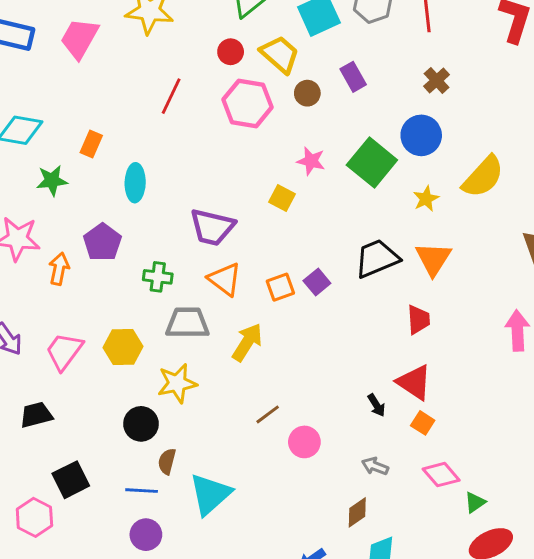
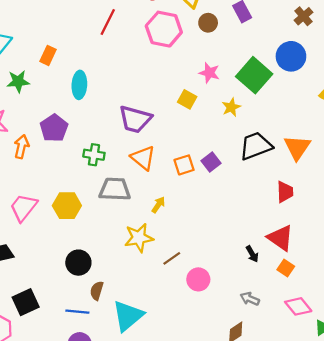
yellow star: (426, 199) -> (231, 107), moved
yellow arrow: (247, 342) -> (158, 205), size x0.6
yellow star: (177, 383) -> (139, 238), moved

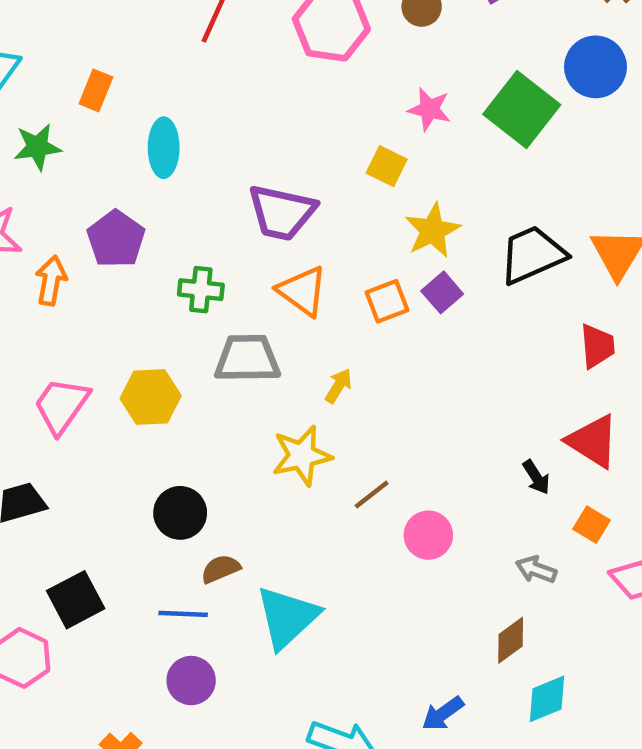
yellow star: (231, 107) -> (433, 231), moved, size x1.4
orange square: (286, 268) -> (592, 525), moved
brown semicircle: (97, 291) -> (221, 569), turned 54

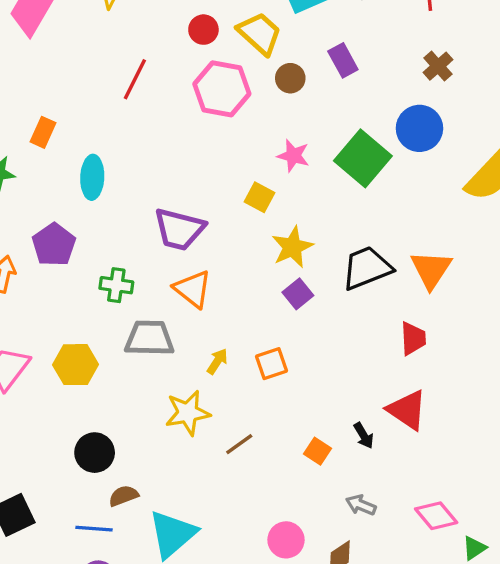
orange square: (387, 301) -> (272, 364), moved
orange square: (592, 525) -> (318, 451), moved
pink circle: (428, 535) -> (286, 540), moved

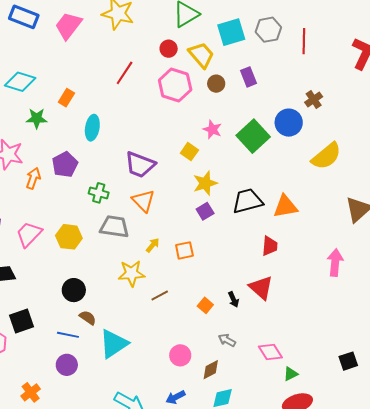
brown cross: (438, 66) -> (314, 100), moved
orange triangle: (431, 269) -> (285, 206), turned 40
brown semicircle: (124, 496) -> (88, 318), turned 48

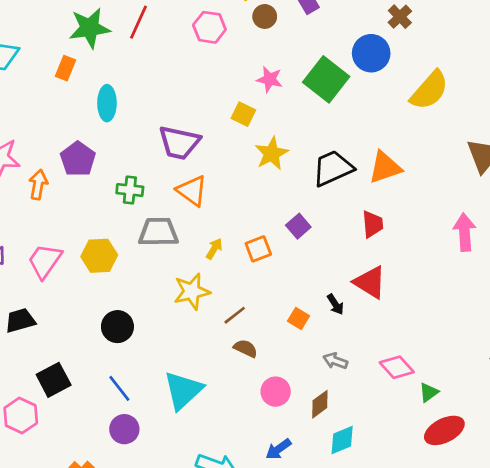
pink hexagon: (175, 85) -> (209, 27), size x0.7
green star: (37, 118) -> (90, 28), moved, size x1.4
purple square: (205, 211) -> (298, 226), moved
brown semicircle: (88, 318) -> (246, 348), moved
blue line: (68, 335) -> (119, 388), turned 50

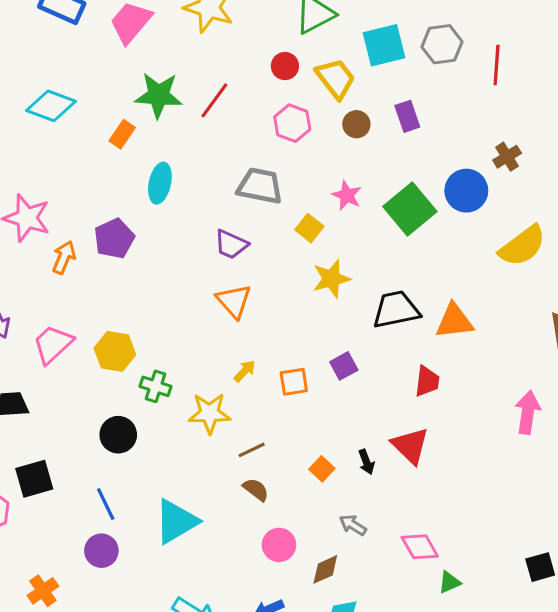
purple trapezoid: (179, 143) -> (231, 244), size x0.7
green cross: (130, 190) -> (156, 386), moved
gray trapezoid: (158, 232) -> (260, 186), moved

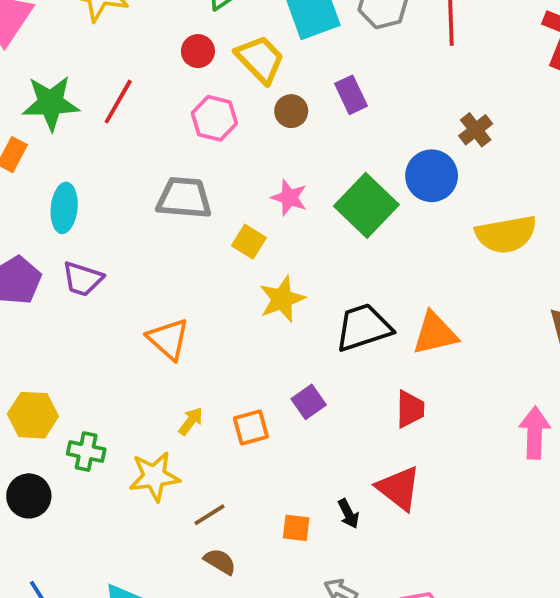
purple trapezoid: (231, 244) -> (83, 279), moved
yellow semicircle: (522, 246) -> (506, 234), turned 33
black circle: (118, 435) -> (29, 496), moved
orange square: (322, 469) -> (296, 528), turned -30

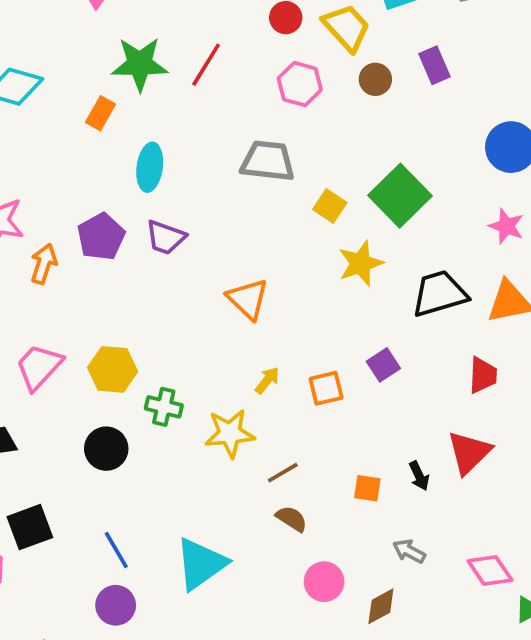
pink star: (289, 198) -> (506, 226), moved
green square: (366, 205) -> (400, 196), moved
red triangle: (399, 488) -> (469, 452), turned 36

